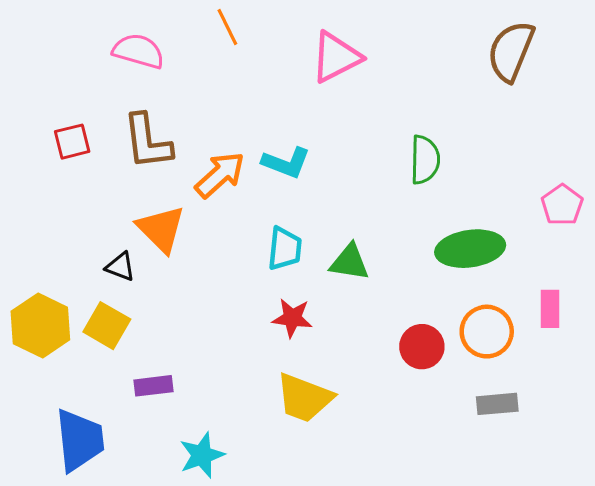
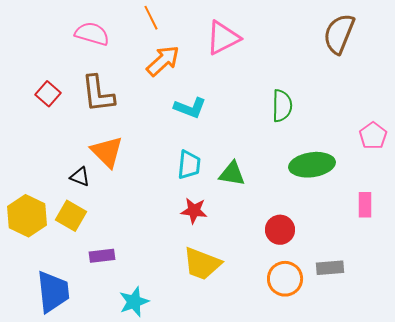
red square: (72, 142) -> (48, 94), turned -35
orange arrow: (220, 175) -> (163, 61), moved
orange circle: (487, 332) -> (285, 279), moved

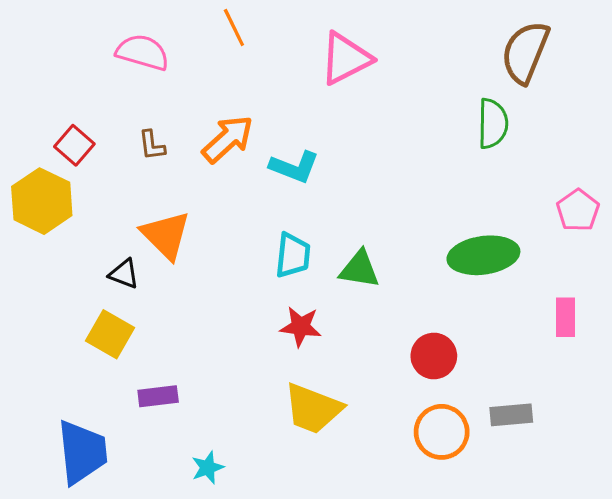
orange arrow: (163, 61) -> (228, 139), moved
brown L-shape: (98, 94) -> (152, 145), size x0.5
green semicircle: (282, 106) -> (493, 124), moved
yellow hexagon: (27, 216) -> (42, 201), moved
cyan star: (134, 302) -> (208, 468), size x0.7

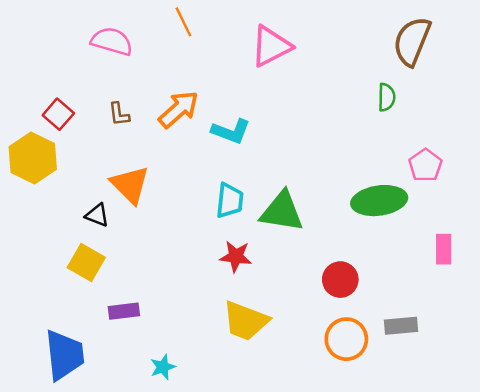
green semicircle: (493, 124) -> (386, 97), size x0.7
pink pentagon: (578, 210) -> (425, 165), moved
green triangle: (359, 269) -> (282, 211), size x1.4

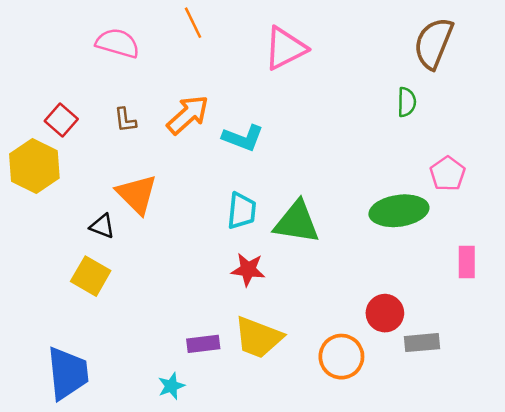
red circle: (340, 280) -> (385, 313), moved
purple rectangle: (124, 311) -> (203, 344), moved
orange circle: (346, 339) -> (341, 357), moved

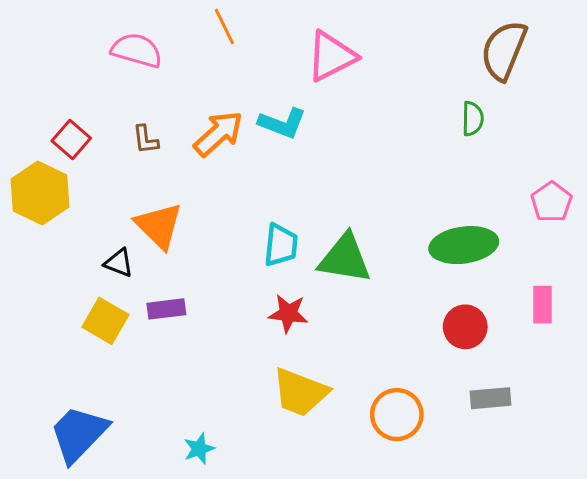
cyan L-shape: (243, 138) -> (282, 123), moved
pink pentagon: (448, 174) -> (551, 202), moved
red circle: (385, 313) -> (465, 327), moved
purple rectangle: (203, 344) -> (166, 309), moved
blue trapezoid: (68, 373) -> (79, 434), turned -130

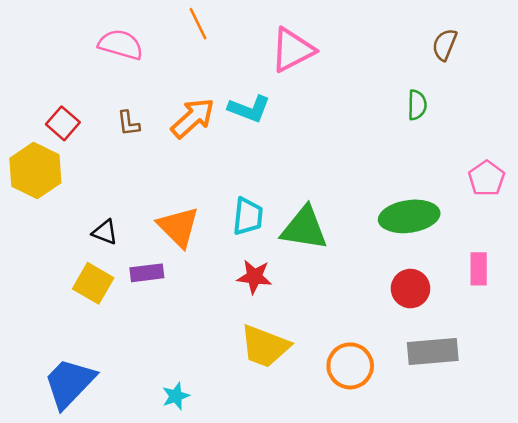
brown semicircle: (504, 50) -> (445, 45), size x0.6
orange triangle: (159, 226) -> (178, 227), moved
gray rectangle: (490, 398) -> (433, 351), size x1.4

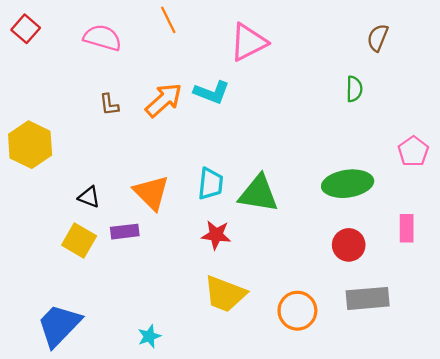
red square: (63, 123) -> (26, 29), moved

